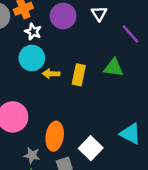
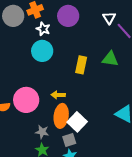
white triangle: (99, 14) -> (109, 18), moved
yellow arrow: (51, 74) -> (58, 95), moved
white square: (91, 148) -> (77, 122), moved

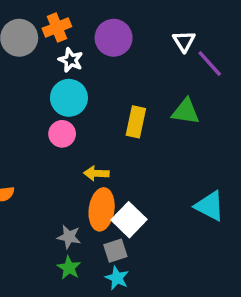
pink circle: (26, 100) -> (62, 134), moved, size x0.6

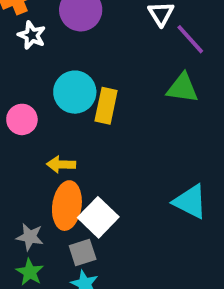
cyan circle: (69, 98) -> (75, 92), moved
green triangle: (186, 112) -> (182, 88), moved

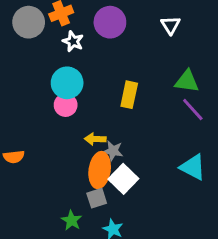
purple line: (190, 39) -> (193, 109), moved
cyan circle: (75, 92) -> (67, 83), moved
gray star: (30, 237) -> (113, 151), moved
gray square: (83, 253) -> (97, 198), moved

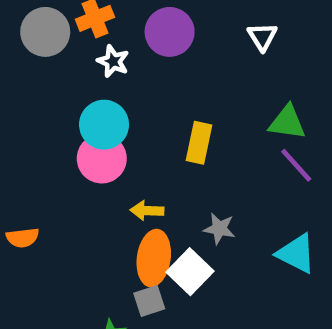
pink circle: (66, 105) -> (102, 159), size x1.4
gray star: (113, 151) -> (219, 229), moved

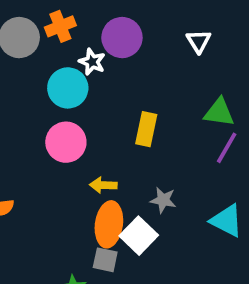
white star: (113, 61) -> (92, 62), moved
cyan circle: (104, 125) -> (68, 88), moved
purple line: (296, 165) -> (227, 148), turned 72
gray square: (149, 301) -> (105, 260), turned 30

